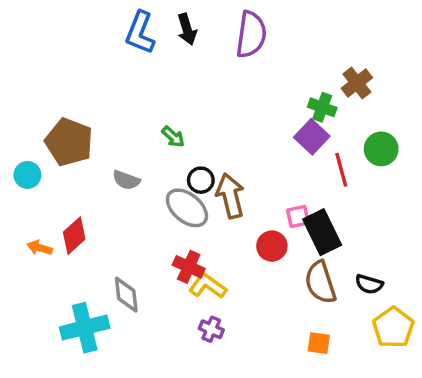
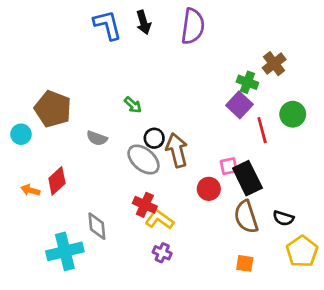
blue L-shape: (140, 33) -> (108, 25), turned 144

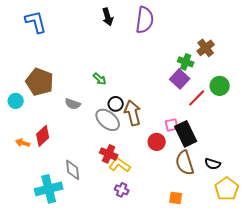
blue L-shape: (108, 25) -> (36, 22), moved
red line: (262, 130) -> (197, 98), turned 60
orange square: (245, 263) -> (176, 198), moved

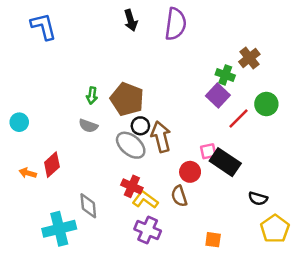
green arrow: (100, 79) -> (92, 96), moved, turned 56
brown pentagon: (40, 82) -> (127, 99), moved
black rectangle: (186, 134) -> (225, 162), turned -30
brown semicircle: (185, 163) -> (179, 196), moved, size x0.7
purple cross: (122, 190) -> (148, 230), size x1.5

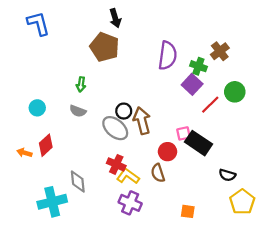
purple semicircle: (176, 24) -> (167, 56), moved
brown pentagon: (127, 99) -> (105, 47), moved
cyan circle: (19, 122) -> (37, 108), moved

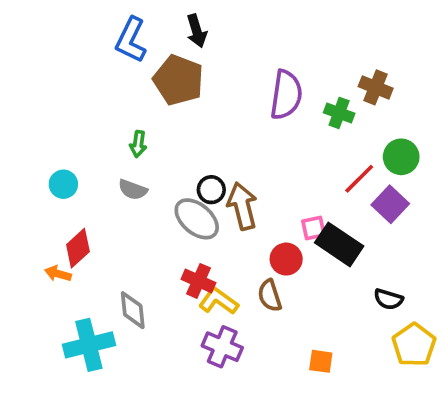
blue L-shape: (38, 23) -> (131, 40), moved, turned -140
brown cross: (220, 51) -> (376, 87), turned -30
purple square: (192, 84) -> (390, 204), moved
orange arrow: (24, 153) -> (58, 274), moved

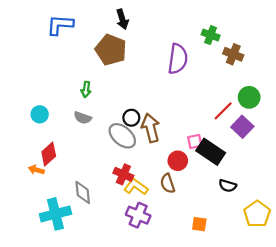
blue L-shape: (131, 40) -> (60, 25), moved, turned 68
green cross: (339, 113) -> (211, 35), moved
black semicircle: (388, 299) -> (228, 186), moved

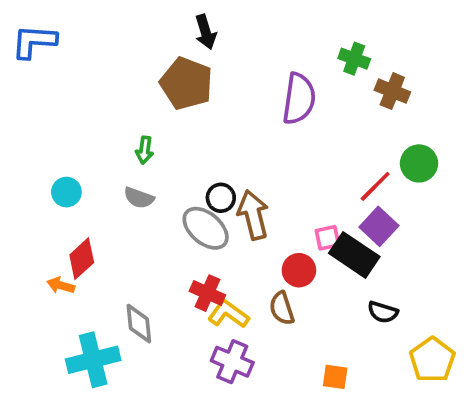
blue L-shape: (60, 25) -> (34, 41), moved
purple square: (242, 127) -> (379, 226), moved

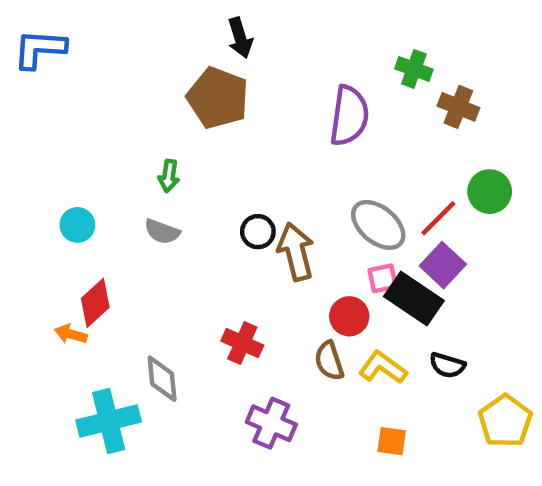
gray ellipse: (206, 228) -> (378, 225), moved
yellow L-shape: (228, 314) -> (383, 368), moved

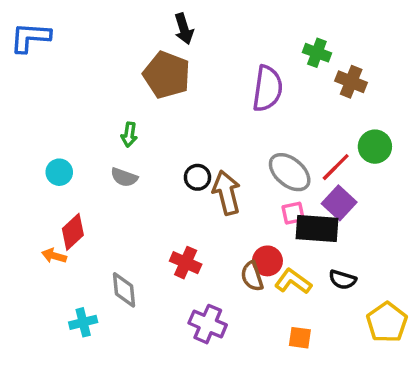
black rectangle: (414, 298) -> (317, 228), turned -30
red circle: (349, 316) -> (267, 261), moved
cyan cross: (109, 421) -> (83, 322), size x0.6

